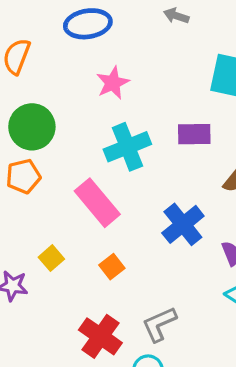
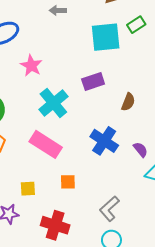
yellow square: (51, 258) -> (28, 189), turned -35
orange square: (112, 267) -> (68, 182), turned -35
red cross: (100, 336) -> (55, 225), moved

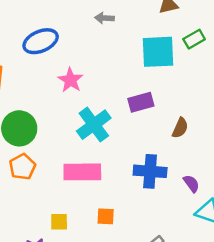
blue cross: (104, 141) -> (150, 171), turned -32
pink rectangle: (46, 144) -> (82, 172), turned -36

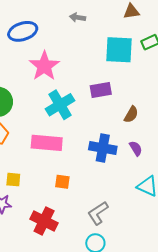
pink star: (70, 80) -> (44, 66), size x1.4
purple semicircle: (191, 183) -> (136, 148), moved
yellow square: (59, 222) -> (13, 180), moved

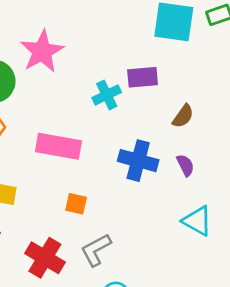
pink star: (44, 66) -> (42, 52), moved
cyan cross: (60, 105) -> (107, 95), moved, size x0.7
gray L-shape: (98, 213) -> (96, 250), moved

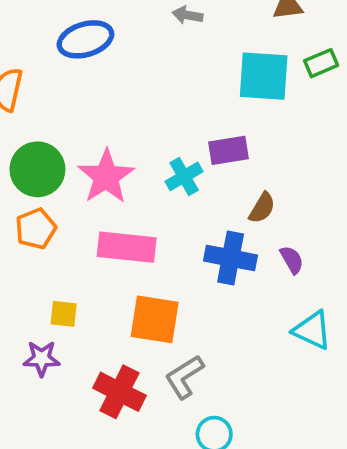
pink star: (42, 52) -> (106, 177), moved
brown semicircle: (183, 116) -> (262, 208), moved
orange square: (76, 204) -> (155, 319), size x1.8

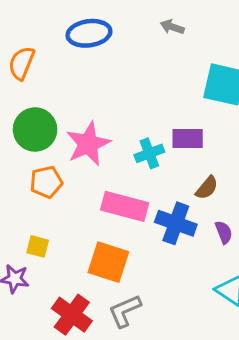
orange pentagon: (36, 229) -> (46, 182), moved
pink rectangle: (127, 247) -> (125, 206), moved

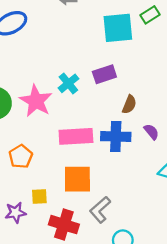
cyan cross: (149, 153) -> (68, 83), moved
orange pentagon: (46, 182) -> (21, 156), moved
yellow square: (38, 246) -> (39, 196), moved

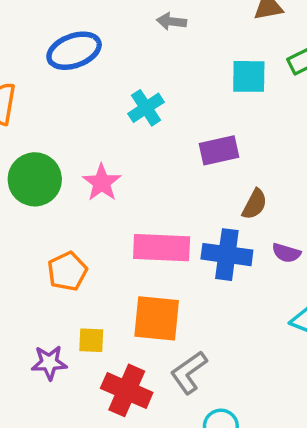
cyan square: (118, 28) -> (249, 76), size x0.7
cyan cross: (68, 83) -> (146, 108), moved
pink star: (36, 101) -> (102, 183), size x0.7
purple semicircle: (151, 132) -> (286, 253), turned 140

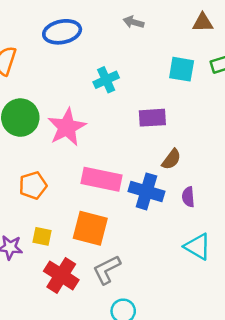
pink star: (102, 183) -> (67, 127), size x1.4
purple semicircle: (286, 253) -> (188, 197), turned 60

